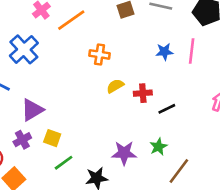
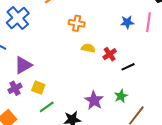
yellow semicircle: (115, 86) -> (88, 48), turned 40
red cross: (143, 93) -> (110, 54), turned -32
purple star: (124, 153) -> (94, 100), turned 30

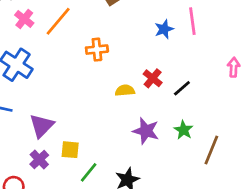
yellow semicircle: (88, 48) -> (125, 90), moved
purple star: (94, 100) -> (146, 131), moved

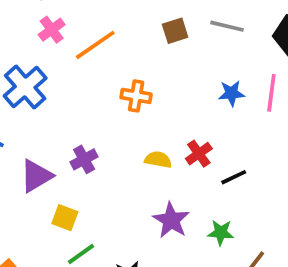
green star: (183, 130) -> (221, 232), turned 30
purple cross: (39, 160) -> (84, 159), moved

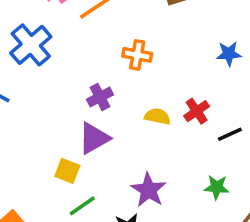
purple cross: (84, 159) -> (100, 97), moved
purple triangle: (36, 176) -> (94, 138), moved
purple star: (171, 220) -> (149, 190), moved

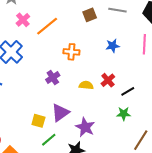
blue star: (229, 54) -> (113, 46), moved
purple triangle: (94, 138) -> (60, 113), moved
green star: (217, 187) -> (124, 114), moved

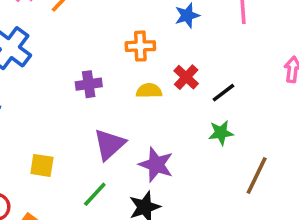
orange cross: (71, 52) -> (140, 46), moved
purple cross: (53, 78) -> (89, 84), turned 32
yellow square: (38, 121) -> (42, 165), moved

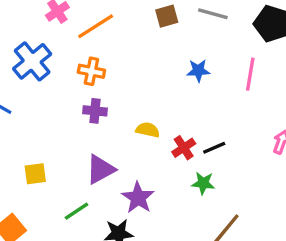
orange cross: (140, 46) -> (91, 71), moved
red cross: (186, 77) -> (184, 148), moved
yellow square: (42, 165) -> (35, 174), turned -30

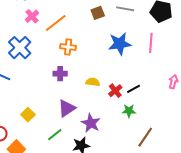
orange cross: (91, 71) -> (68, 47), moved
blue star: (198, 71) -> (120, 44), size x1.6
yellow square: (35, 174) -> (28, 115), turned -32

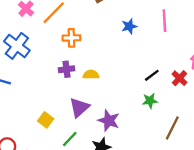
blue star: (120, 44) -> (129, 26), size x0.6
yellow semicircle: (93, 82) -> (91, 75), moved
red cross: (115, 91) -> (180, 78), moved
yellow square: (28, 115) -> (46, 120), moved

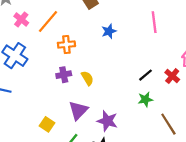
blue star: (129, 26) -> (109, 31), moved
yellow semicircle: (91, 75) -> (87, 78), turned 64
brown line: (172, 128) -> (168, 124), turned -55

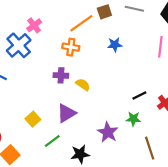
pink cross: (21, 19) -> (34, 25), moved
orange line: (48, 21) -> (81, 23), moved
yellow semicircle: (87, 78) -> (83, 85), turned -40
purple star: (107, 121) -> (108, 132), moved

